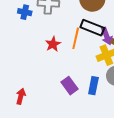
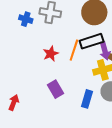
black rectangle: (92, 28) -> (92, 41), turned -45
purple rectangle: (69, 86) -> (56, 89), moved

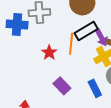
blue cross: (26, 19) -> (17, 24), size x1.5
blue rectangle: (87, 99) -> (95, 88), turned -30

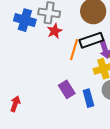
red star: (49, 53) -> (55, 31), moved
purple rectangle: (62, 86) -> (67, 89), moved

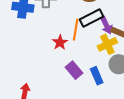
red star: (55, 31) -> (60, 42), moved

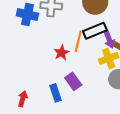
blue rectangle: (97, 76) -> (56, 93), moved

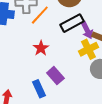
orange line: (78, 41) -> (40, 15), moved, turned 35

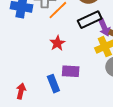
purple rectangle: (55, 76) -> (71, 71), turned -48

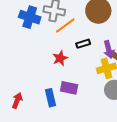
black rectangle: (90, 20) -> (83, 44), moved, size x0.6

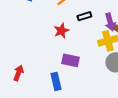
blue rectangle: (50, 98) -> (56, 81), moved

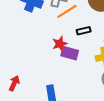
purple rectangle: (71, 60) -> (70, 53), moved

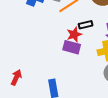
red star: (60, 44) -> (74, 34), moved

